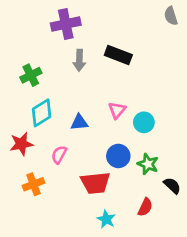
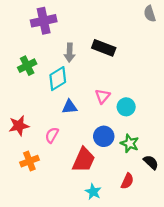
purple cross: (66, 24) -> (44, 21), moved
cyan diamond: (42, 113) -> (58, 79), moved
red trapezoid: (95, 183) -> (84, 160), turned -60

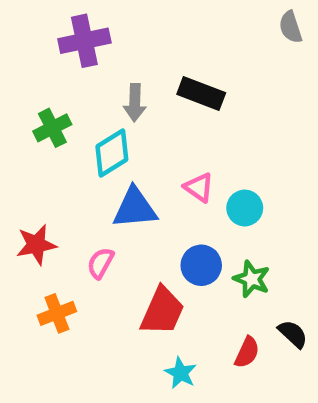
pink triangle: (103, 96) -> (199, 187), turned -35
blue triangle: (70, 107) -> (135, 208), size x1.5
black semicircle: (151, 162) -> (293, 334), moved

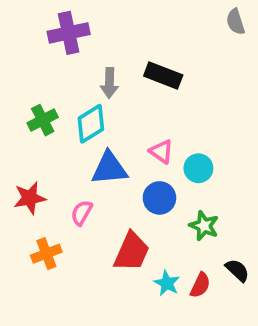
green cross: (52, 128) -> (43, 120), moved
blue circle: (201, 265) -> (159, 198), moved
cyan star: (181, 373) -> (167, 283), moved

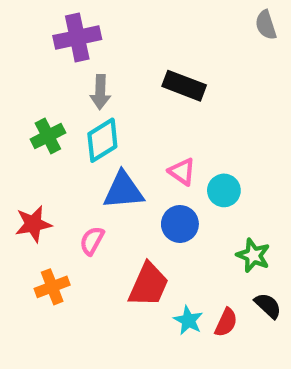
gray arrow: (109, 83) -> (100, 92), moved
green star: (204, 226) -> (253, 255), moved

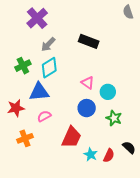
purple cross: (77, 38) -> (37, 18), turned -30
gray arrow: (100, 92) -> (48, 44), turned 42
blue triangle: (123, 190) -> (39, 92), moved
pink semicircle: (92, 241) -> (44, 116), turned 32
green star: (253, 255) -> (114, 118), moved

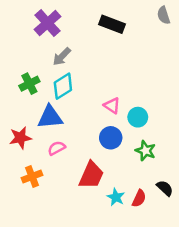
black rectangle: (89, 41) -> (112, 24), moved

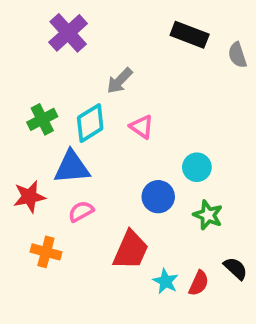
gray semicircle: (164, 15) -> (237, 55), moved
black rectangle: (112, 24) -> (190, 35), moved
gray arrow: (62, 57) -> (120, 81), moved
pink triangle: (112, 106) -> (142, 127), moved
orange cross: (32, 176) -> (46, 252), turned 36

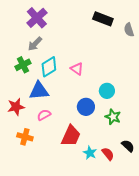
gray arrow: (120, 81) -> (35, 44), moved
red semicircle: (199, 283) -> (108, 154), turned -64

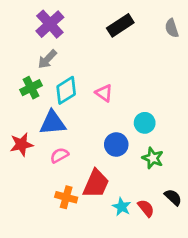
black rectangle: (103, 19) -> (120, 25), moved, turned -54
gray semicircle: (129, 30) -> (172, 28), moved
orange cross: (25, 137) -> (66, 197), moved

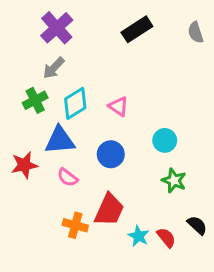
blue circle: (116, 144) -> (111, 154), moved
pink semicircle: (59, 155) -> (68, 177), turned -114

